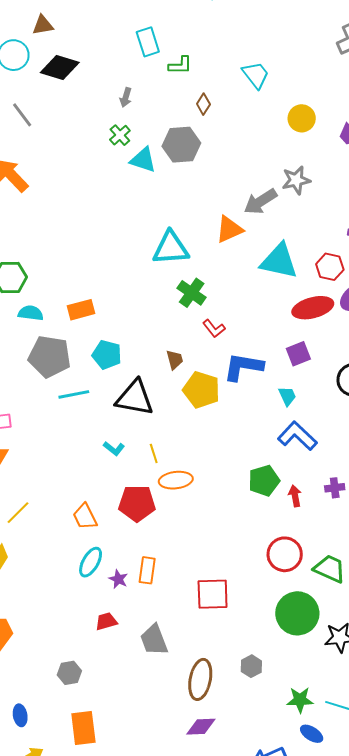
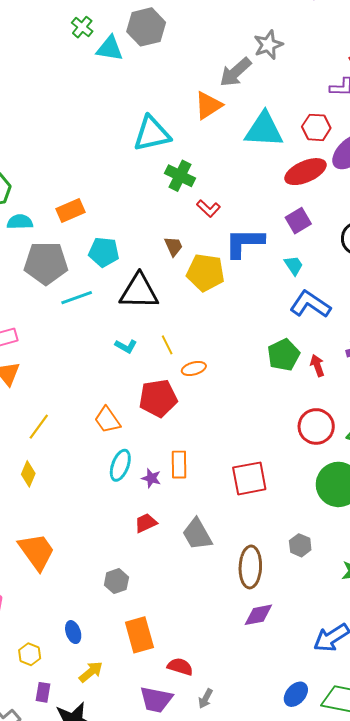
orange ellipse: (176, 480) -> (194, 368), size x0.7

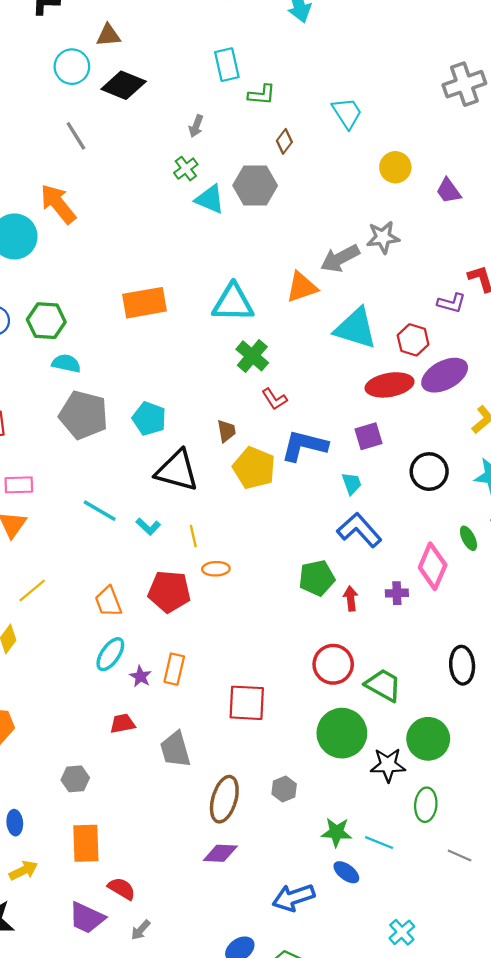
orange rectangle: (70, 211) -> (145, 303), moved, size x1.4
cyan line: (77, 298) -> (100, 511), moved, turned 36

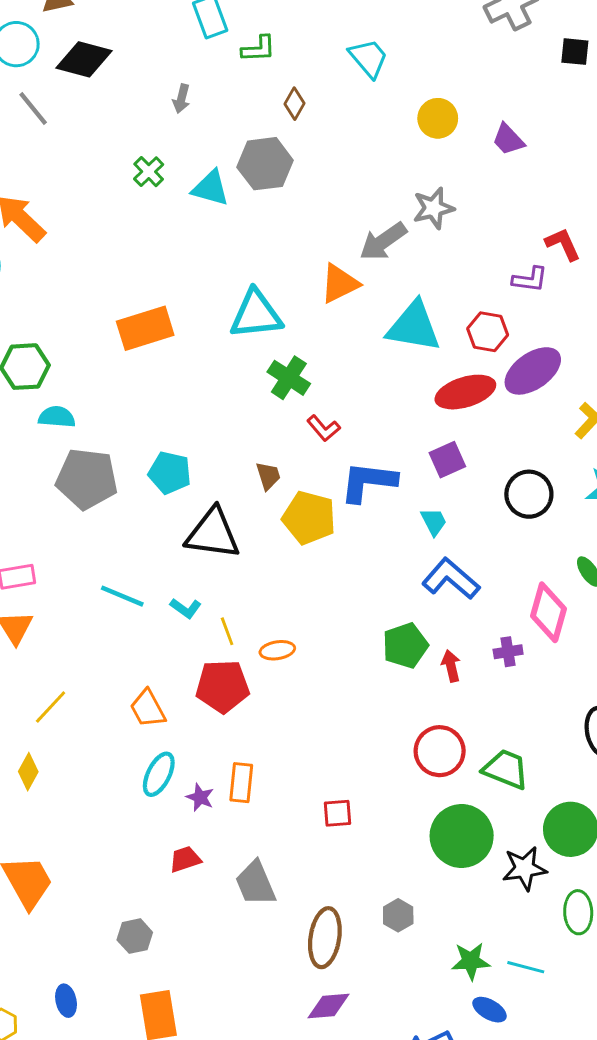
gray line: (76, 136) -> (33, 108), moved
green cross: (186, 169) -> (149, 172), moved
yellow line: (193, 536) -> (227, 631), moved
red square: (247, 703) -> (337, 813), size x0.6

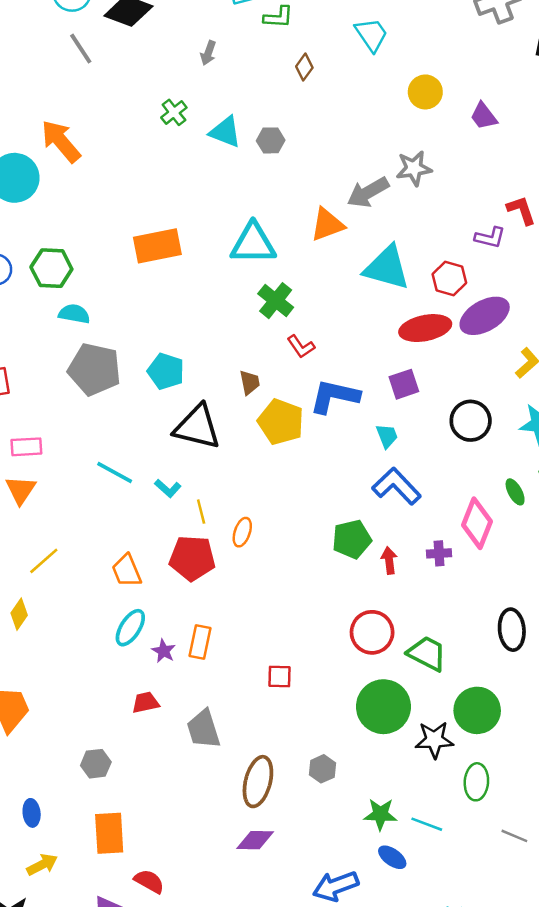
gray hexagon: (265, 164) -> (271, 140), moved, size x0.6
orange ellipse: (277, 650) -> (242, 532), turned -68

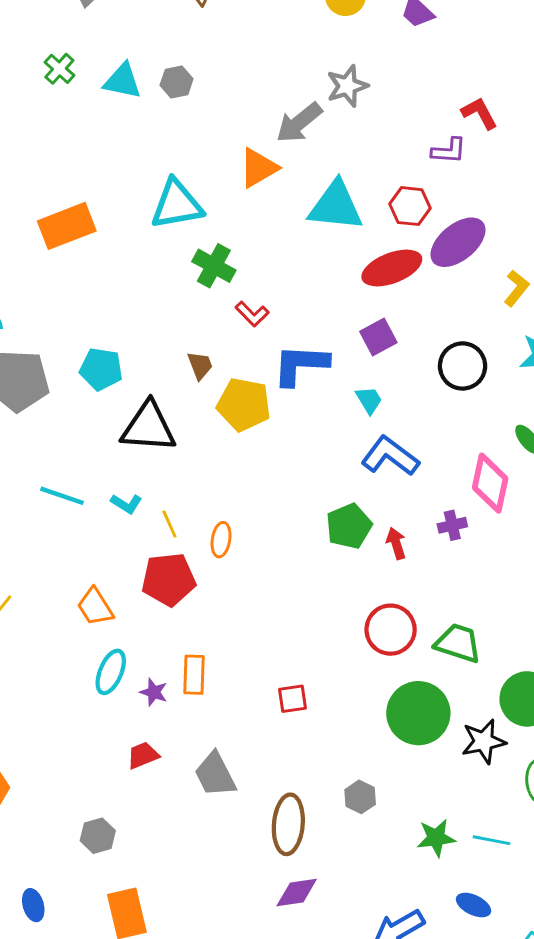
blue ellipse: (392, 857) -> (474, 905), moved

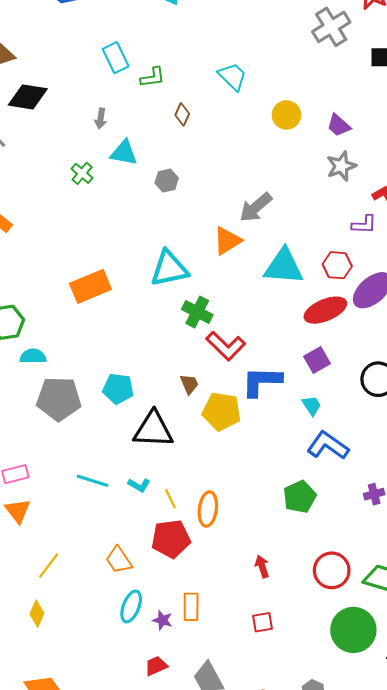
cyan triangle: (123, 81) -> (124, 153), moved
gray star: (347, 86) -> (341, 166), moved
red L-shape: (252, 314) -> (226, 346), size x1.6
orange ellipse: (221, 540) -> (208, 509), size x1.4
red arrow: (396, 543) -> (262, 566), moved

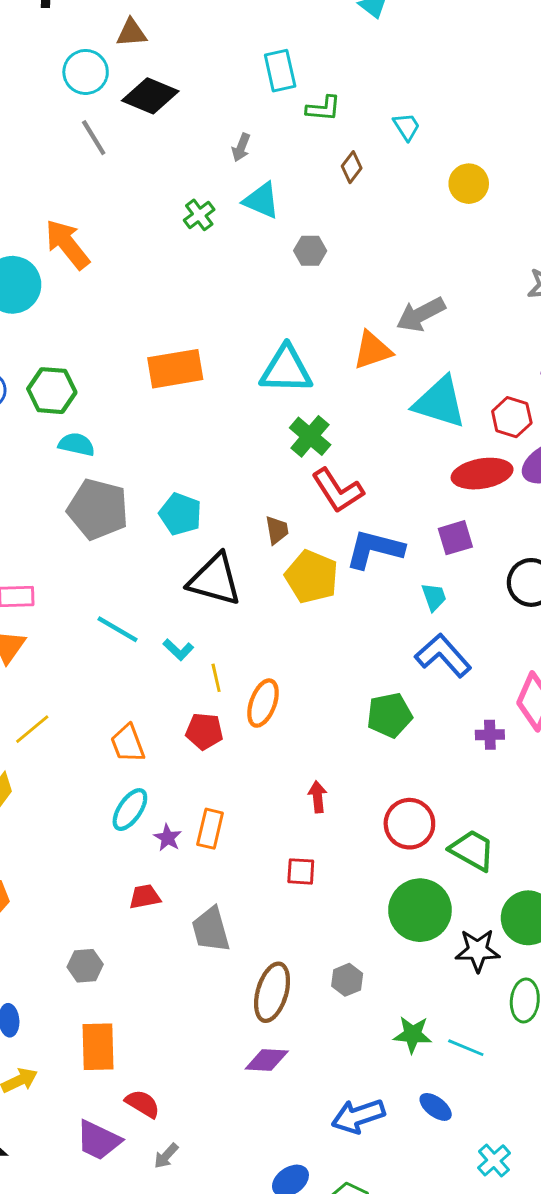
cyan trapezoid: (232, 76) -> (407, 127), moved, size x0.7
yellow circle: (286, 115) -> (469, 184), moved
red pentagon: (171, 539) -> (204, 731), size x0.7

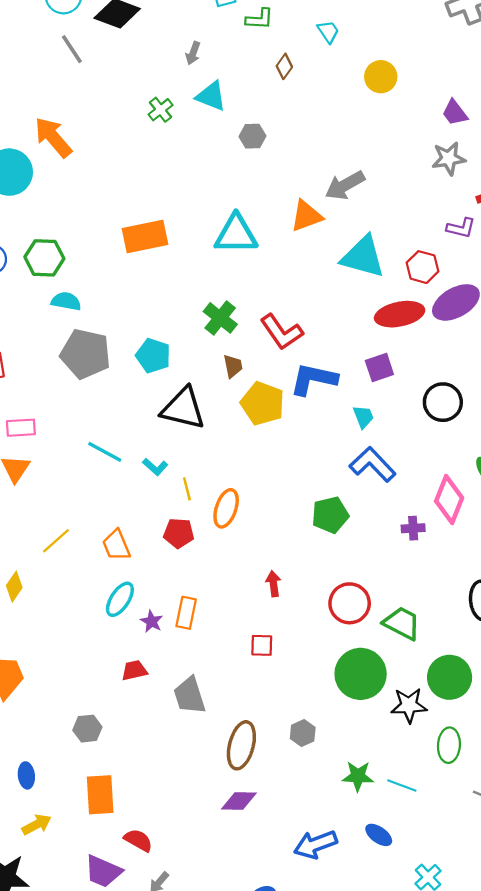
green cross: (310, 436) -> (220, 318), moved
yellow line: (32, 729) -> (56, 541), moved

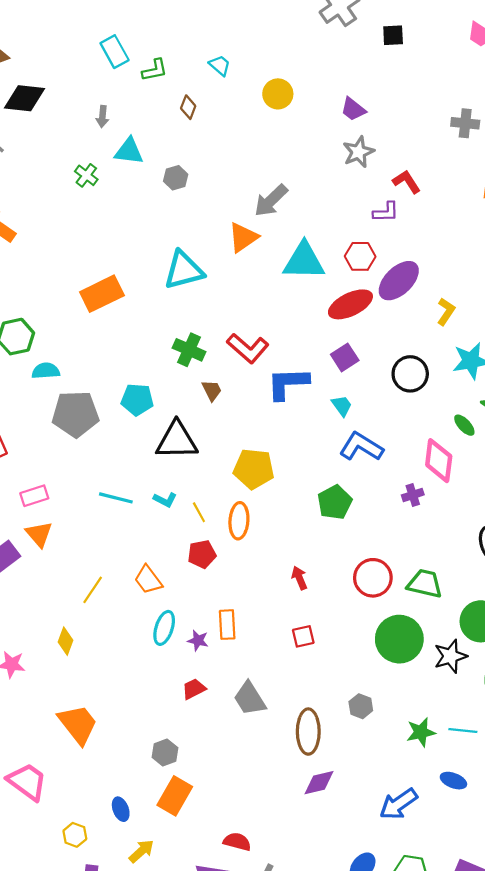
yellow pentagon: (263, 403) -> (254, 469), moved
orange rectangle: (100, 795) -> (175, 796), moved, turned 48

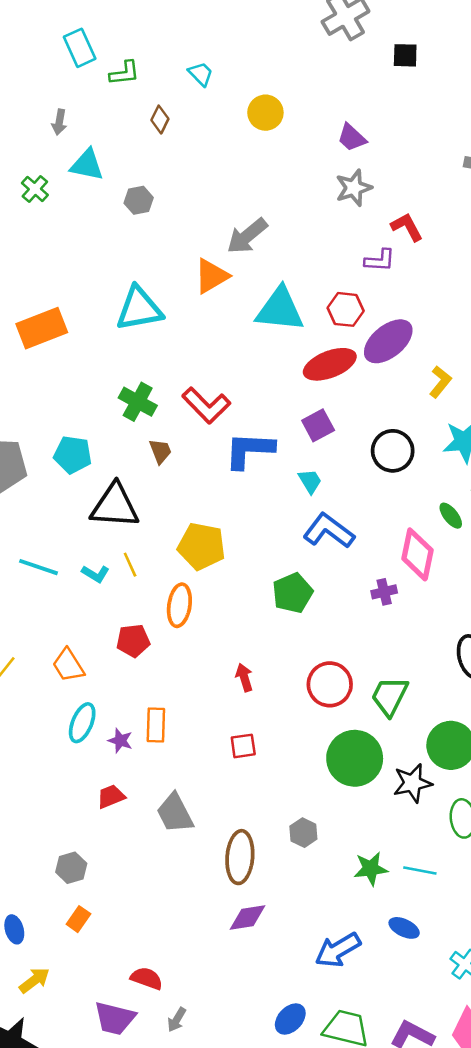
yellow line: (199, 512) -> (130, 565), moved
green trapezoid: (425, 584) -> (390, 696), turned -81
orange rectangle: (175, 796) -> (78, 919), size x0.6

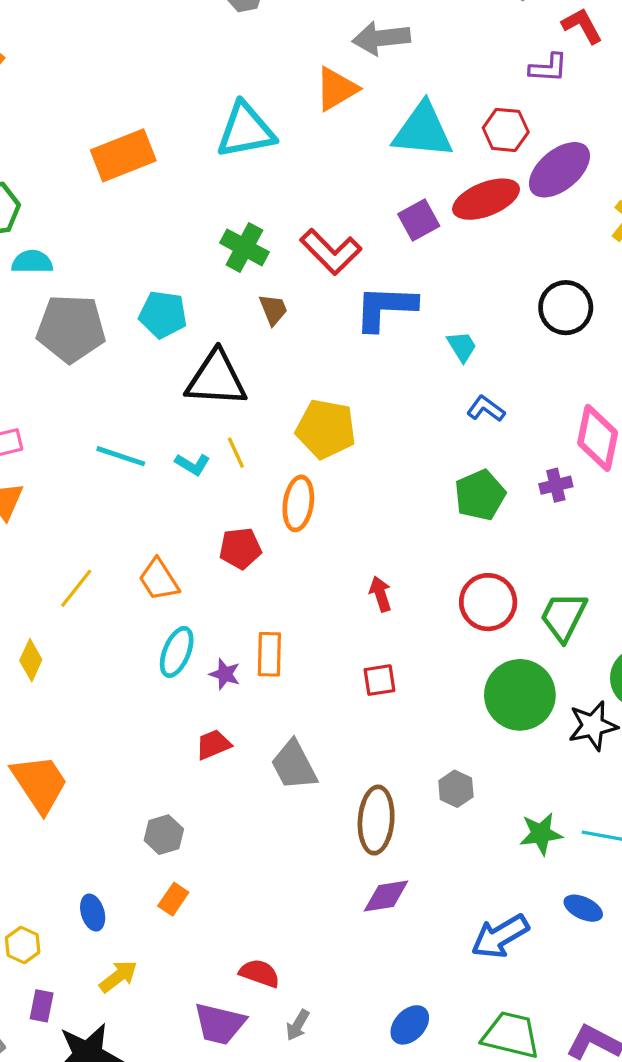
gray arrow: (247, 236) -> (381, 38), turned 33
purple square: (318, 425) -> (419, 220), moved
blue L-shape: (329, 531) -> (486, 409), size x0.6
green pentagon: (293, 593) -> (480, 495), moved
blue ellipse: (290, 1019) -> (410, 1025), moved

